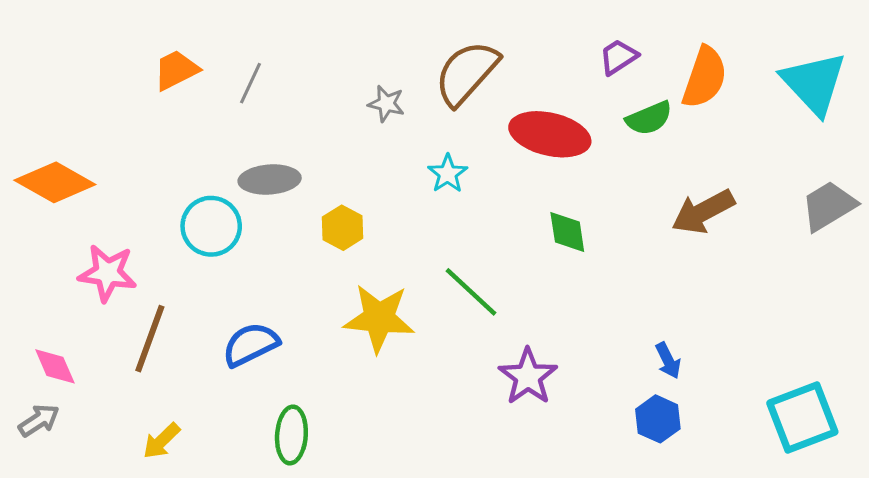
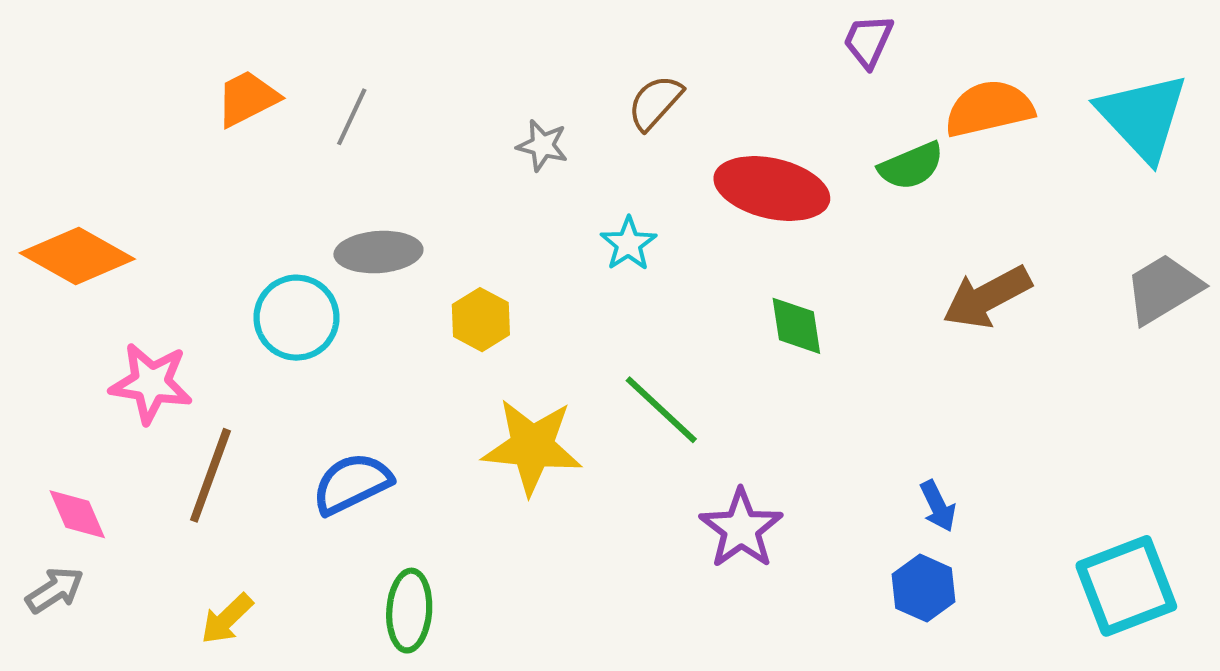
purple trapezoid: (618, 57) -> (868, 41), moved, turned -33
brown semicircle: (467, 73) -> (655, 102), size x0.6
orange semicircle: (705, 77) -> (989, 109), turned -122

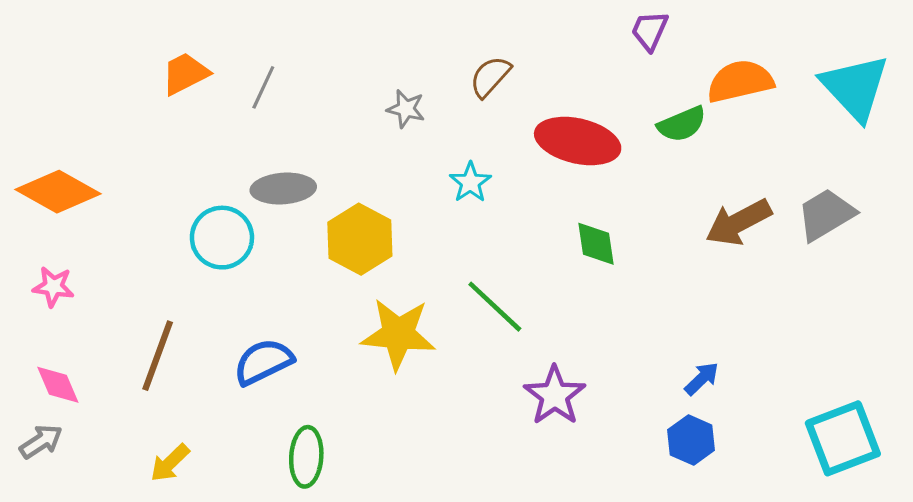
gray trapezoid: (1163, 289) -> (826, 215), moved
yellow hexagon: (481, 320) -> (360, 239), size x1.5
pink star: (151, 383) -> (53, 287), moved, size x0.7
blue arrow: (938, 506) -> (702, 379), turned -108

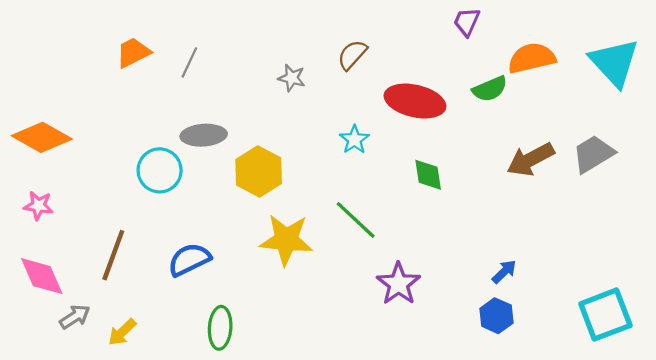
cyan star: (470, 182) -> (354, 140), moved
pink diamond: (58, 385) -> (42, 276), size x1.4
gray arrow: (41, 441) -> (75, 317), moved

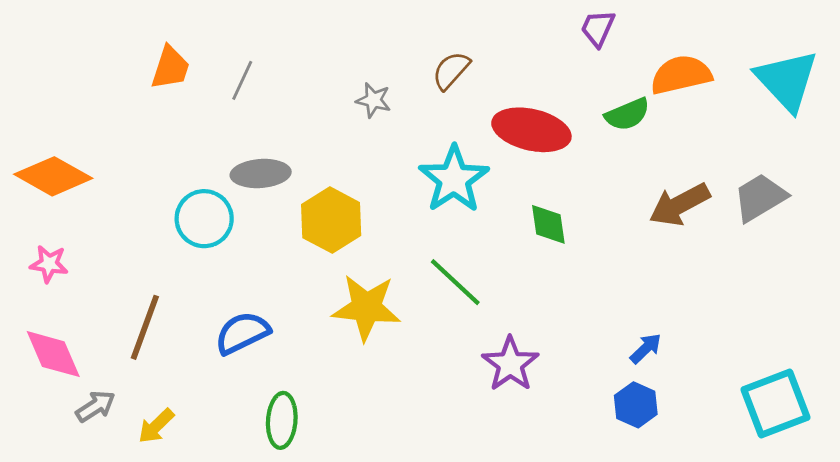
orange trapezoid: (133, 53) -> (170, 68), turned 135
cyan star: (354, 140) -> (454, 179), size x1.8

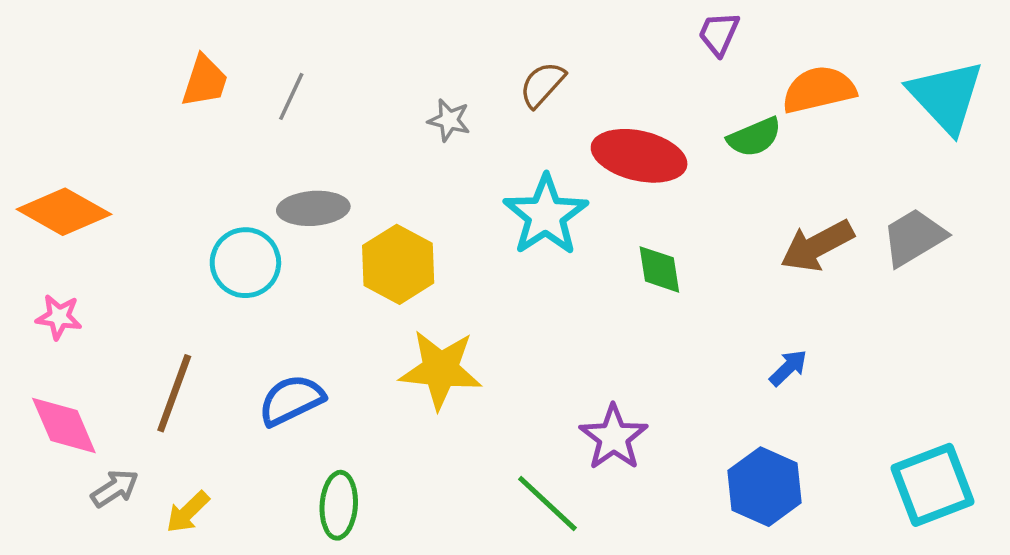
green line: (455, 282) -> (547, 504), moved
blue arrow: (646, 348) -> (788, 368), moved
blue hexagon: (636, 405) -> (765, 487), size x1.4

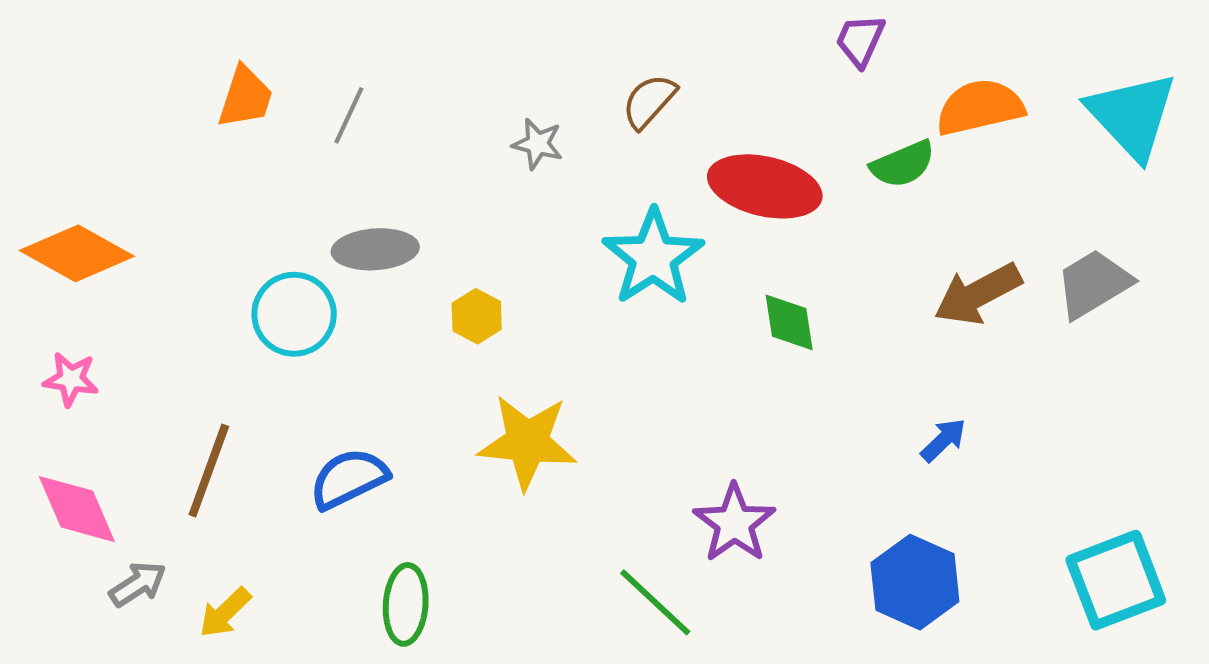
yellow hexagon: (398, 264) -> (477, 316), size x0.6

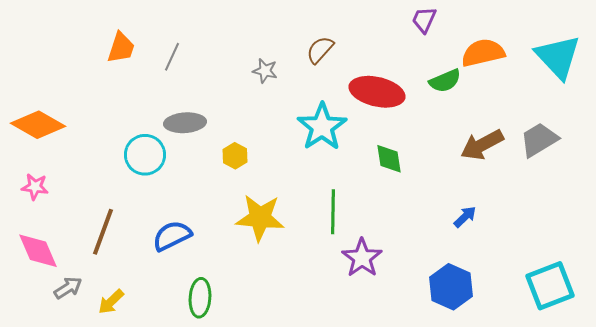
green line: (655, 602) -> (333, 212), moved, turned 48

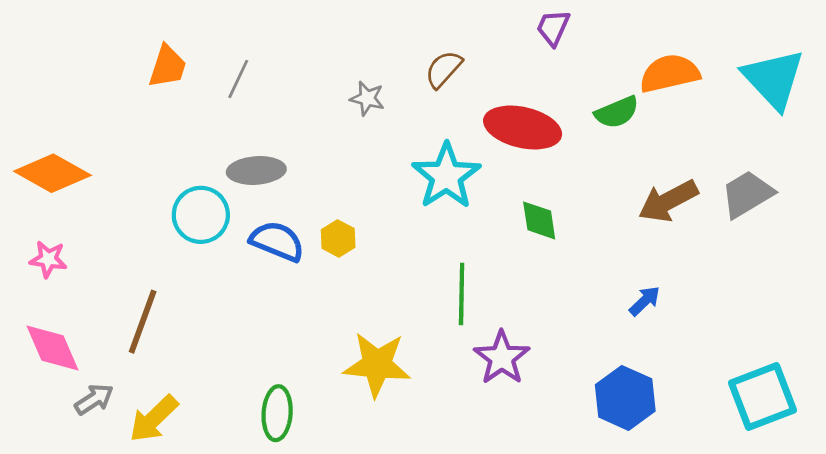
purple trapezoid: (424, 20) -> (553, 28), moved
yellow hexagon: (235, 156) -> (338, 238), moved
yellow star: (260, 218) -> (377, 365), moved
blue semicircle: (172, 236) -> (277, 241), moved, turned 48
yellow arrow: (111, 302) -> (154, 419), size x1.4

